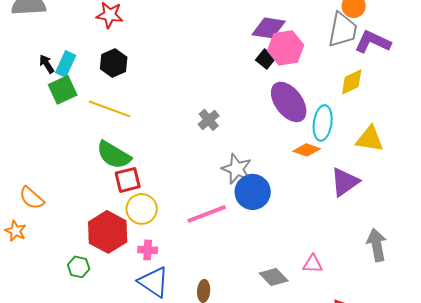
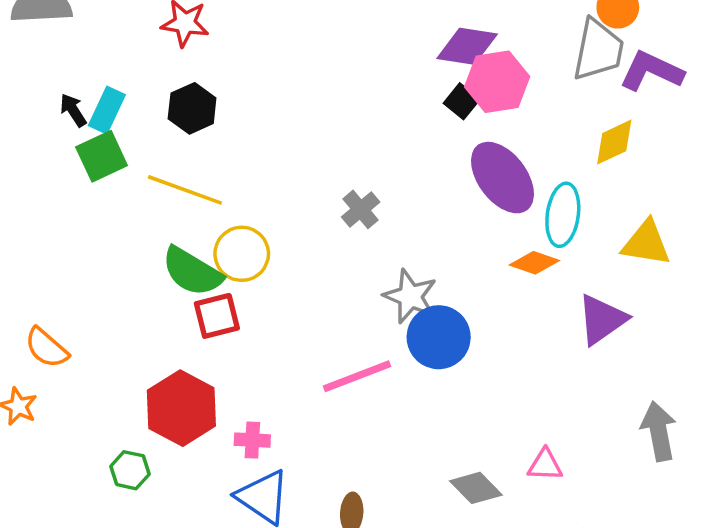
yellow circle: (142, 209) -> (242, 254), moved

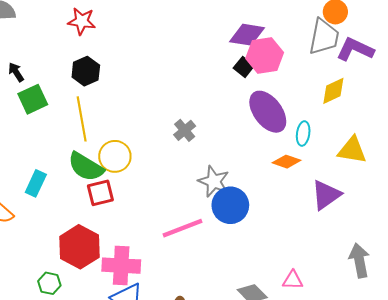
cyan rectangle: (107, 110) -> (36, 183), moved
yellow line: (185, 190) -> (82, 119), turned 60
cyan ellipse: (563, 215) -> (303, 134), size x0.7
pink cross: (252, 440) -> (121, 266), size x1.8

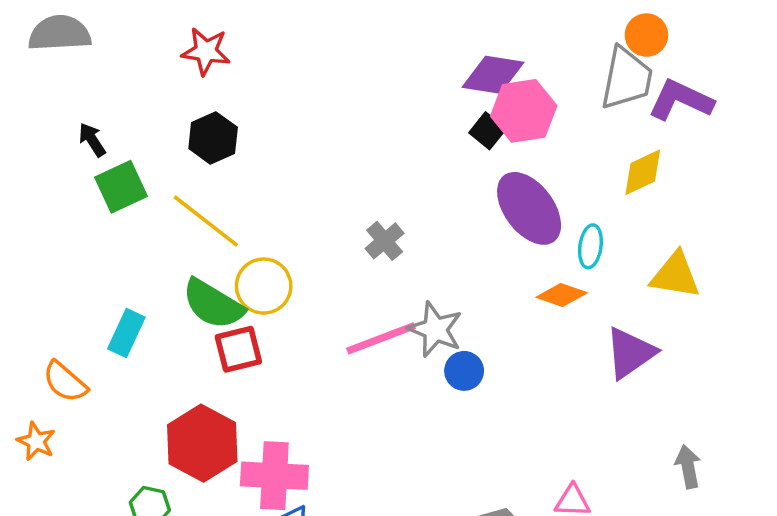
yellow line: (82, 119) -> (206, 221), turned -42
blue circle: (230, 205) -> (464, 371), size x0.6
pink line: (182, 228) -> (381, 338), moved
gray arrow: (359, 260) -> (688, 467), size x0.7

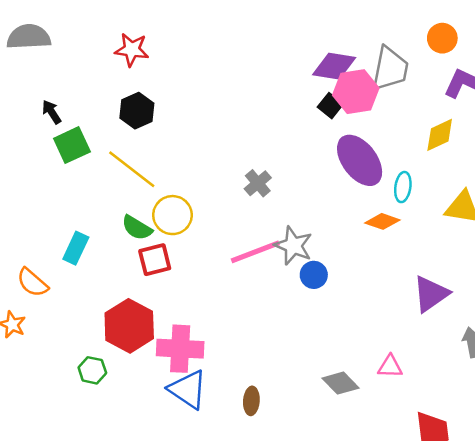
gray trapezoid: (627, 78) -> (390, 69), moved
green semicircle: (213, 304) -> (137, 228), size x0.7
purple triangle: (630, 353) -> (431, 294), moved

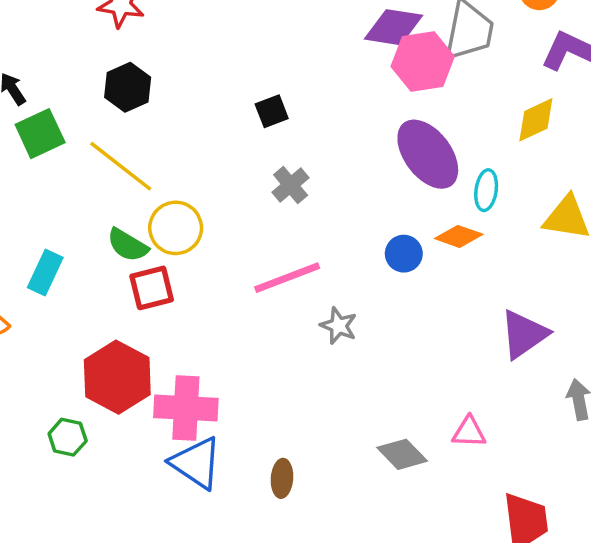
black square: (330, 106) -> (272, 111), moved, turned 30
gray star: (293, 246) -> (339, 326), moved, size x0.7
blue circle: (314, 275) -> (404, 254), moved

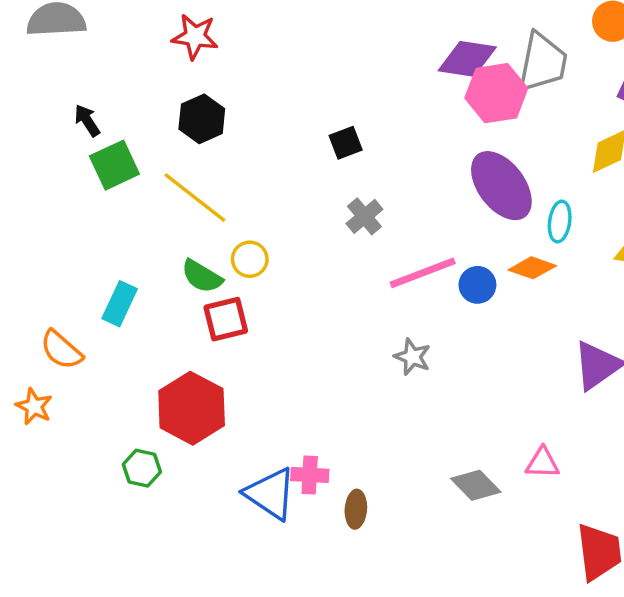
yellow circle: (176, 228) -> (250, 259), size x0.7
pink line: (287, 278) -> (423, 273), moved
pink cross: (186, 408) -> (310, 475), moved, size x0.6

